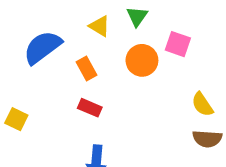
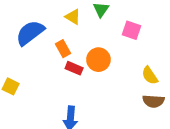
orange circle: (142, 60) -> (98, 60), moved
red rectangle: (90, 108) -> (74, 68), moved

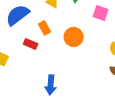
red rectangle: (74, 68) -> (31, 44), moved

